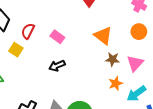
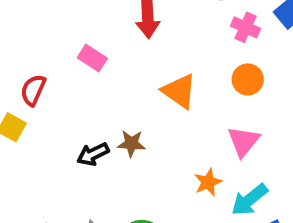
pink rectangle: (57, 37) -> (92, 58), moved
brown star: (113, 59) -> (131, 143), moved

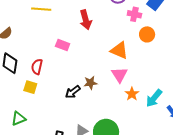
orange circle: (248, 79) -> (147, 34), moved
orange triangle: (179, 91) -> (119, 50), moved
pink triangle: (244, 141) -> (119, 75), moved

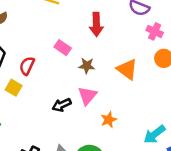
pink triangle: (119, 75) -> (87, 96), moved
brown star: (90, 83) -> (87, 66), moved
orange star: (132, 94) -> (109, 120), moved

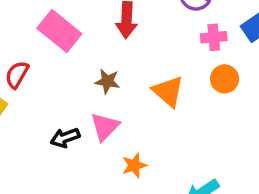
pink cross: (155, 31) -> (214, 37), turned -35
pink rectangle: (63, 48) -> (59, 31), moved, size x1.6

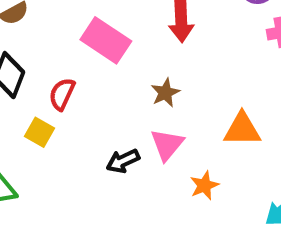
brown star: (107, 81) -> (165, 93), turned -30
orange triangle: (168, 91) -> (242, 129), moved, turned -36

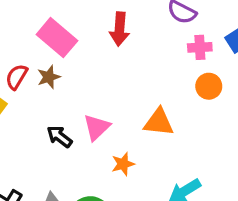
brown star: (165, 93) -> (49, 77), moved
black arrow: (123, 161) -> (59, 137), turned 56

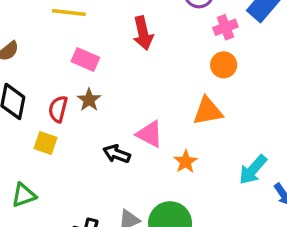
pink rectangle: (57, 38) -> (85, 60), size x0.7
orange circle: (209, 86) -> (224, 65), moved
pink triangle: (97, 127) -> (150, 134), turned -32

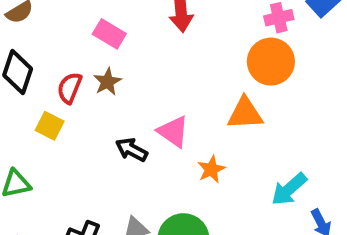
orange circle: (224, 65) -> (271, 62), size x1.5

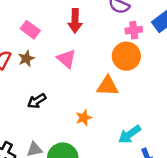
pink triangle: (173, 132) -> (66, 59), moved
black arrow: (131, 150) -> (37, 101), turned -66

